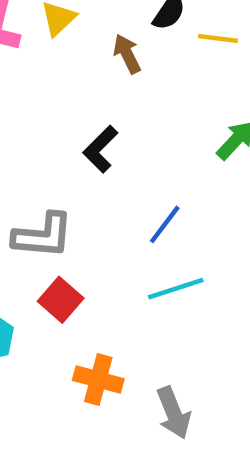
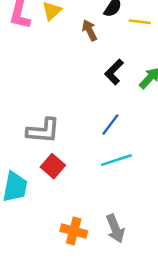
black L-shape: (100, 149) -> (114, 72), moved
orange cross: (98, 380) -> (74, 231), moved

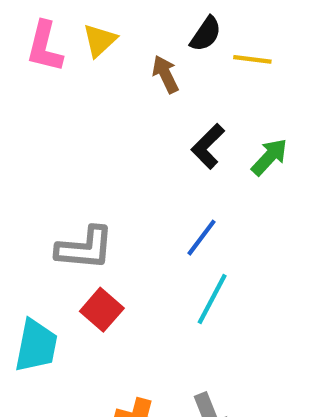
cyan line: (116, 160) -> (212, 299), turned -44

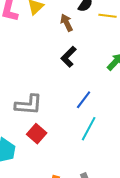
black L-shape: (208, 146) -> (69, 57), moved

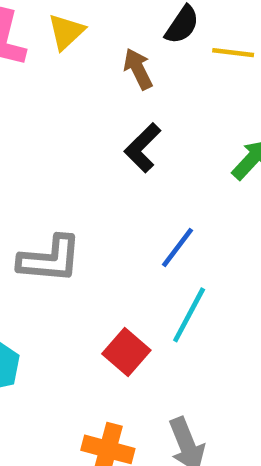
red square: (37, 134) -> (126, 352), moved

